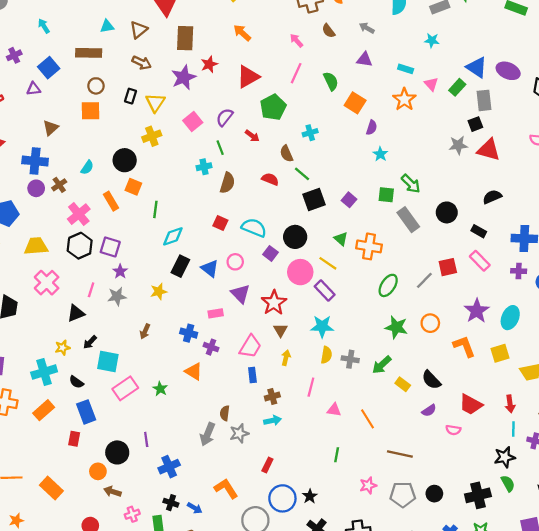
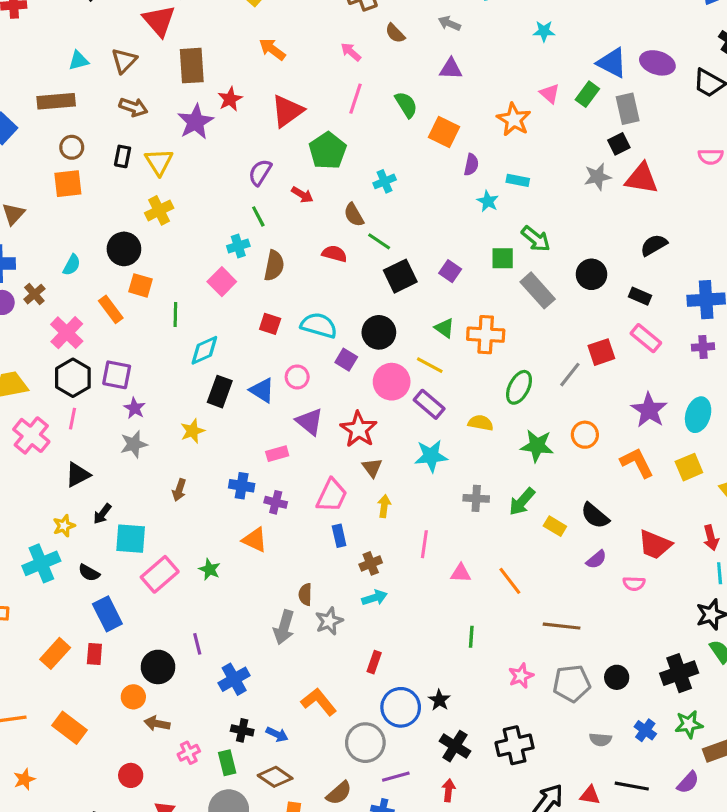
cyan rectangle: (406, 69) -> (518, 180), moved
pink square: (193, 121) -> (222, 282), moved
pink line: (91, 290) -> (72, 419), moved
yellow semicircle: (326, 355) -> (481, 423), moved, turned -84
orange rectangle: (44, 410) -> (55, 653), moved

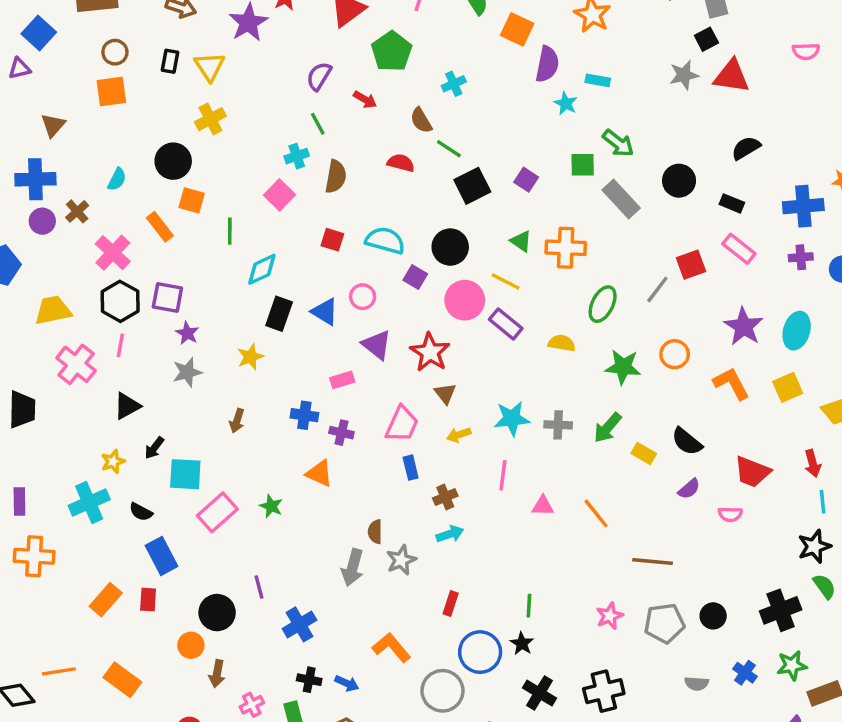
purple semicircle: (471, 165) -> (547, 64), size x1.5
cyan star: (431, 456) -> (512, 419), moved
yellow arrow: (384, 506) -> (459, 435), turned -115
green line: (471, 637) -> (529, 606), moved
brown arrow: (157, 724) -> (217, 674), turned -90

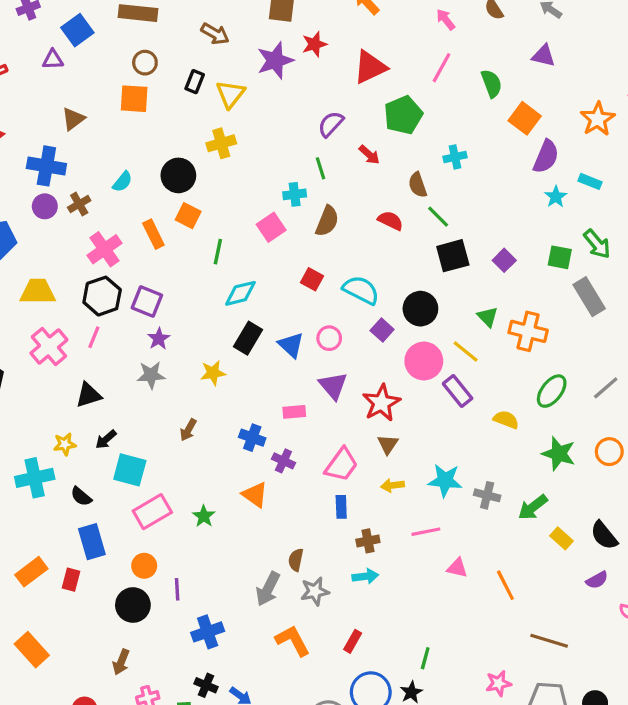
pink line: (503, 475) -> (426, 532), turned 60
orange circle: (191, 645) -> (144, 566), moved
orange L-shape: (391, 647) -> (293, 641), moved

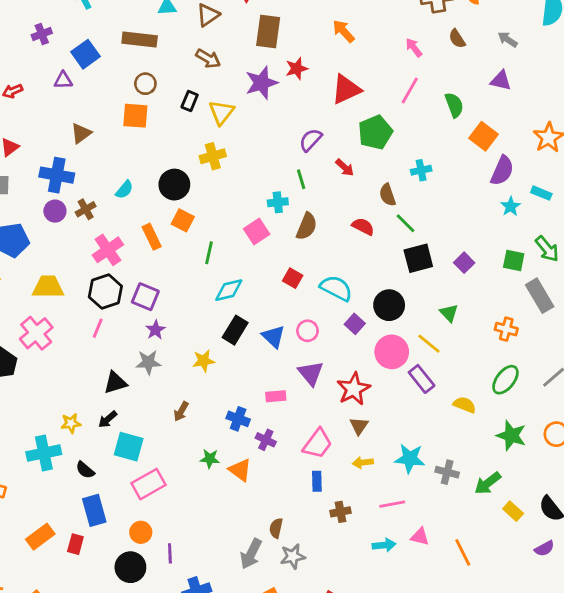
orange cross: (528, 331) -> (506, 329), moved, size x0.7
pink cross: (49, 346) -> (36, 333), moved
black triangle: (89, 395) -> (115, 383), moved
green star: (204, 516) -> (210, 459), moved, turned -30
cyan arrow: (365, 576) -> (384, 545), moved

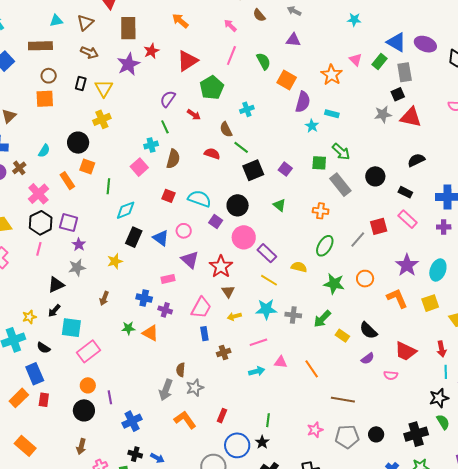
yellow line: (429, 344) -> (269, 280), moved
blue rectangle: (94, 510) -> (35, 374), moved

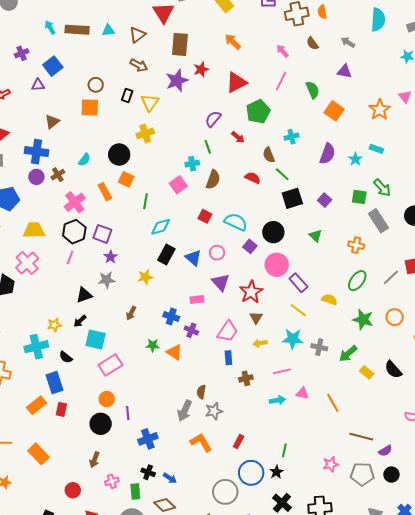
brown rectangle: (40, 46) -> (77, 30), moved
purple semicircle: (303, 102) -> (327, 154), moved
purple semicircle: (368, 358) -> (385, 451), moved

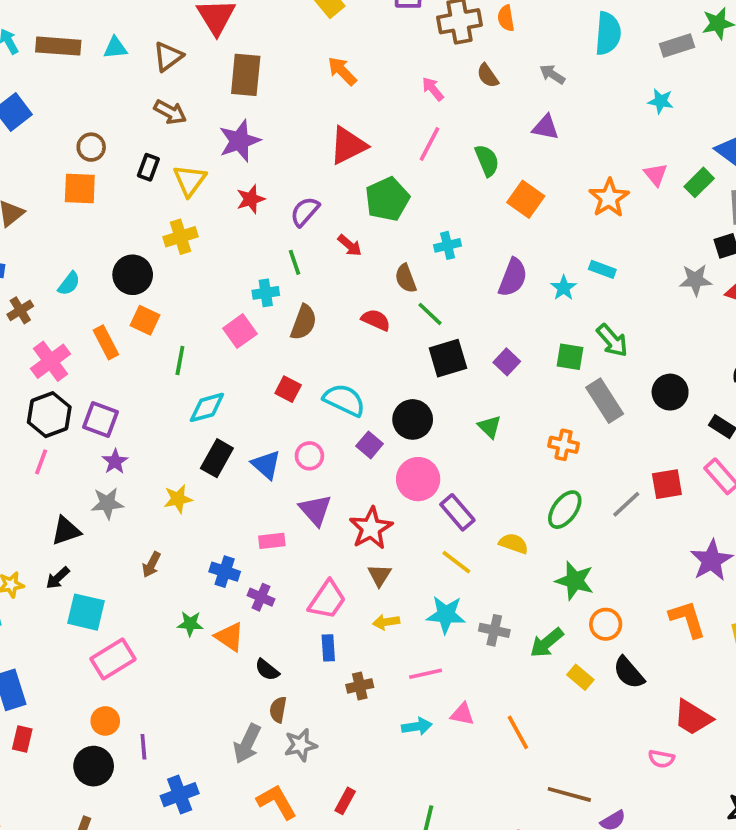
red star: (201, 69) -> (251, 199), moved
orange circle: (395, 317) -> (606, 624), moved
black semicircle: (66, 357) -> (267, 670), moved

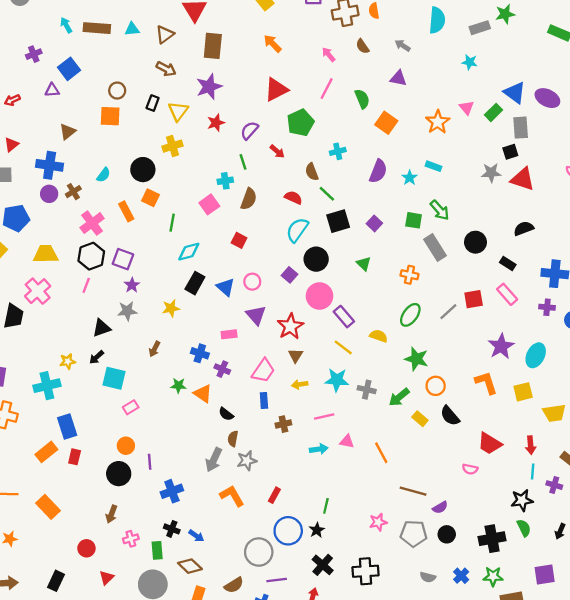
cyan semicircle: (344, 400) -> (297, 230), moved, turned -80
pink rectangle: (113, 659) -> (131, 407), size x0.6

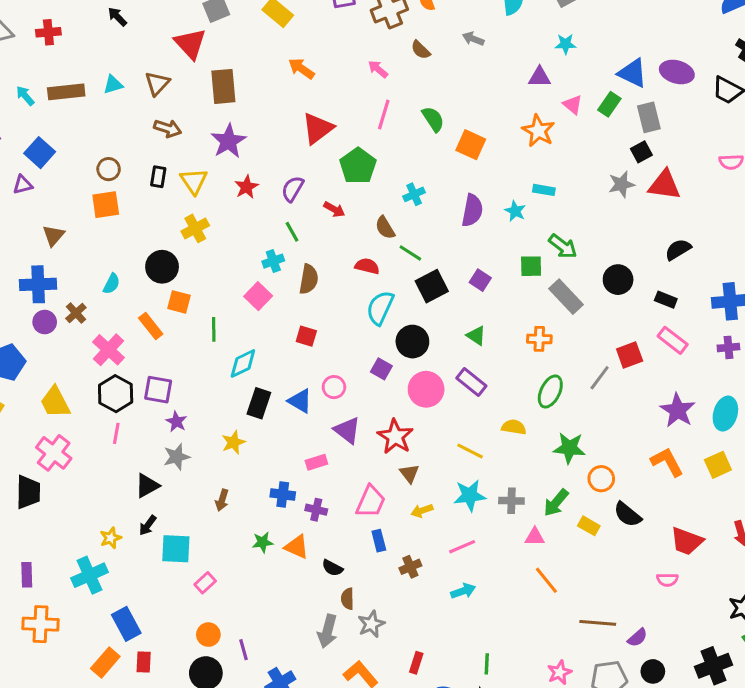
purple triangle: (398, 78) -> (540, 77), moved
yellow trapezoid: (46, 254) -> (55, 402), turned -105
purple rectangle: (344, 317) -> (471, 382), moved
pink triangle: (347, 441) -> (535, 537), moved

